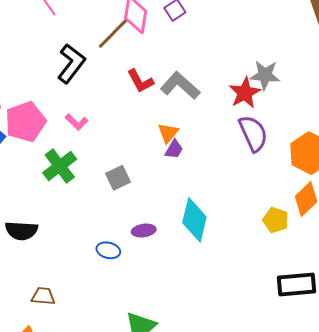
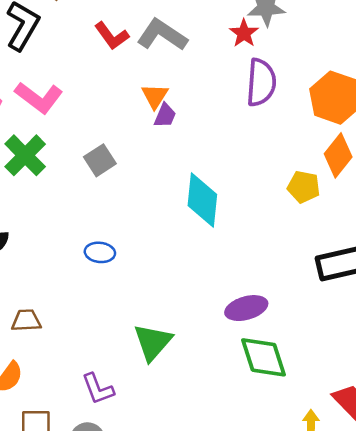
red star: (245, 93) -> (244, 33), size x0.7
pink L-shape: (77, 122) -> (39, 98), size x1.6
purple semicircle: (253, 133) -> (261, 82), turned 36
purple ellipse: (144, 231) -> (246, 308), moved, size x1.4

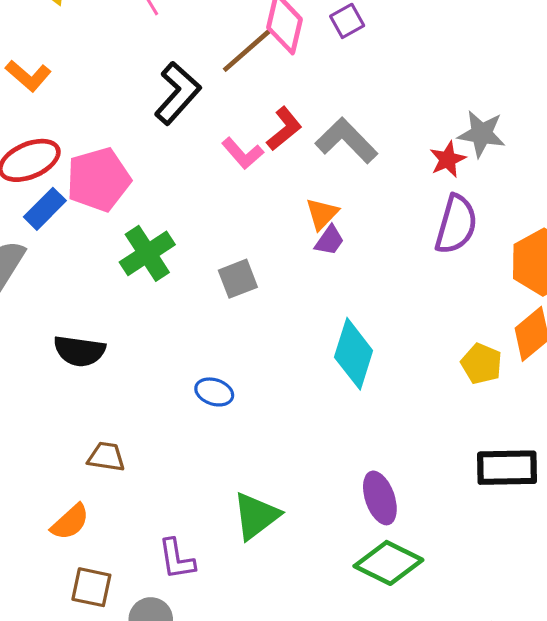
red L-shape: (112, 36) -> (284, 129), turned -105
pink L-shape: (39, 98) -> (243, 153), moved, size x0.7
purple ellipse: (246, 308) -> (380, 498), turned 75
green diamond: (263, 357) -> (388, 563), turned -57

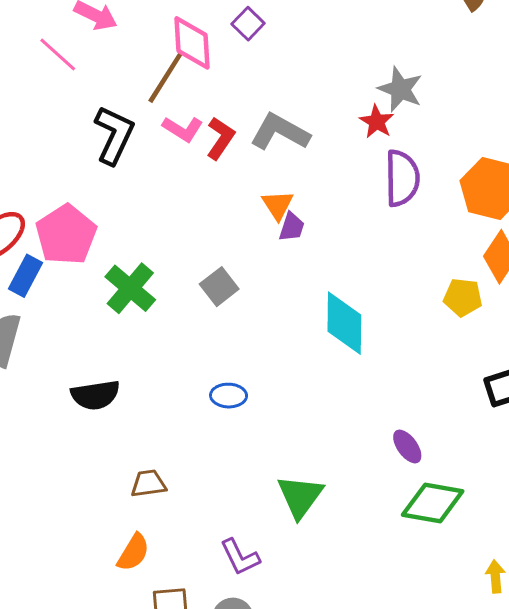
gray star: (482, 134) -> (400, 89), turned 30
pink L-shape: (243, 153) -> (183, 129), moved
purple ellipse: (380, 498) -> (407, 446), size x0.7

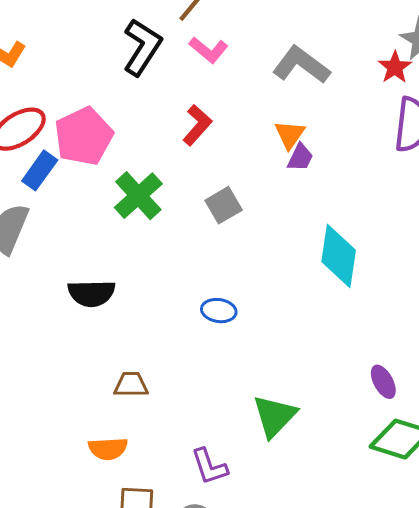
red L-shape: (220, 138) -> (197, 125), moved
orange semicircle: (133, 552) -> (108, 449), turned 48

